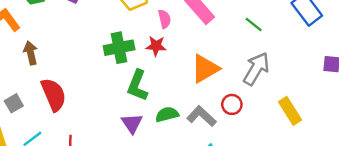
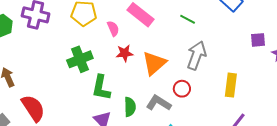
red star: (156, 46) -> (125, 53), moved
yellow rectangle: (290, 111) -> (231, 85), turned 50
green semicircle: (167, 114) -> (130, 107), turned 114

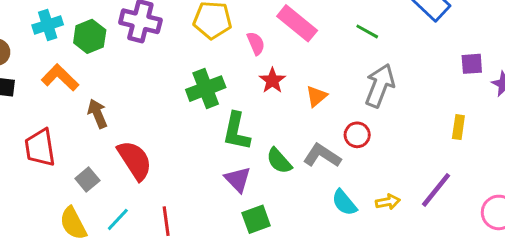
red star: (125, 53) -> (272, 80), turned -30
orange triangle: (154, 63) -> (316, 96), size x0.6
yellow rectangle: (231, 85) -> (458, 127), moved, size x0.7
green semicircle: (130, 107) -> (279, 161), turned 138

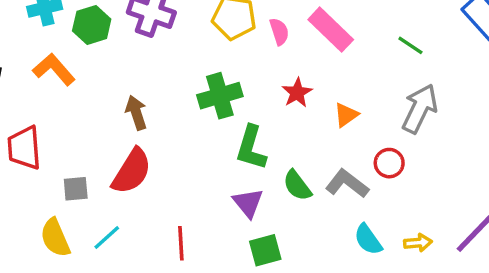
pink semicircle: (256, 43) -> (279, 32), moved
brown arrow: (97, 114) -> (136, 113), moved
red semicircle: (135, 160) -> (132, 171), turned 60
gray square: (87, 180) -> (76, 189), turned 30
red line: (166, 221) -> (181, 243), moved

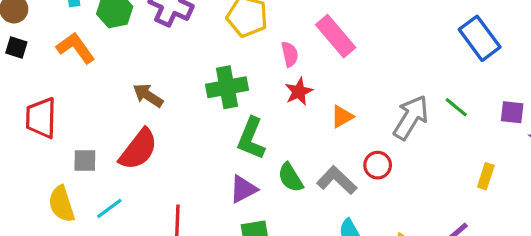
pink semicircle: (279, 32) -> (290, 54), moved
green line: (410, 45) -> (456, 107), moved
brown arrow: (136, 113) -> (148, 95), turned -44
purple triangle: (248, 203) -> (243, 189), turned 36

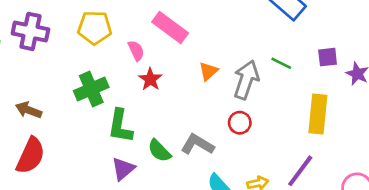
orange triangle: (342, 117) -> (208, 71), moved
red circle: (378, 165) -> (240, 123), moved
yellow rectangle: (486, 176) -> (318, 114), size x1.8

